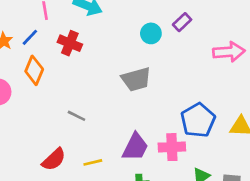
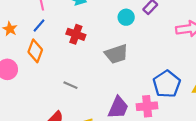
blue line: (30, 37) -> (39, 25), moved
red cross: (70, 43) -> (76, 34), moved

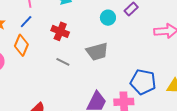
blue pentagon: (167, 84) -> (143, 82), turned -30
gray line: (70, 85) -> (63, 62), moved

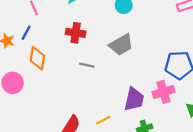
blue line: (26, 22) -> (26, 33), moved

